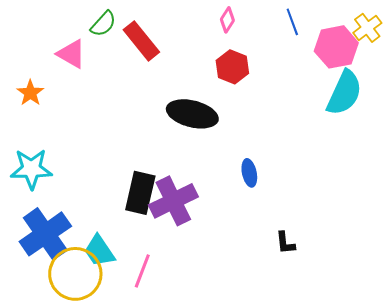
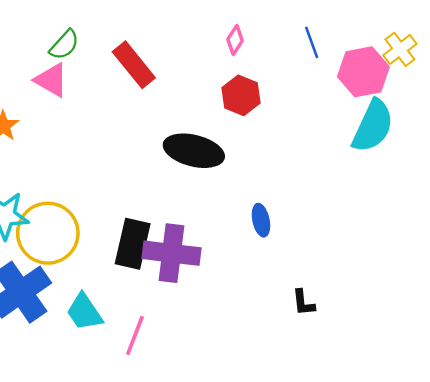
green semicircle: (103, 24) -> (64, 45), moved
purple cross: (173, 201) -> (171, 253), turned 33
yellow circle: (75, 274) -> (48, 233), moved

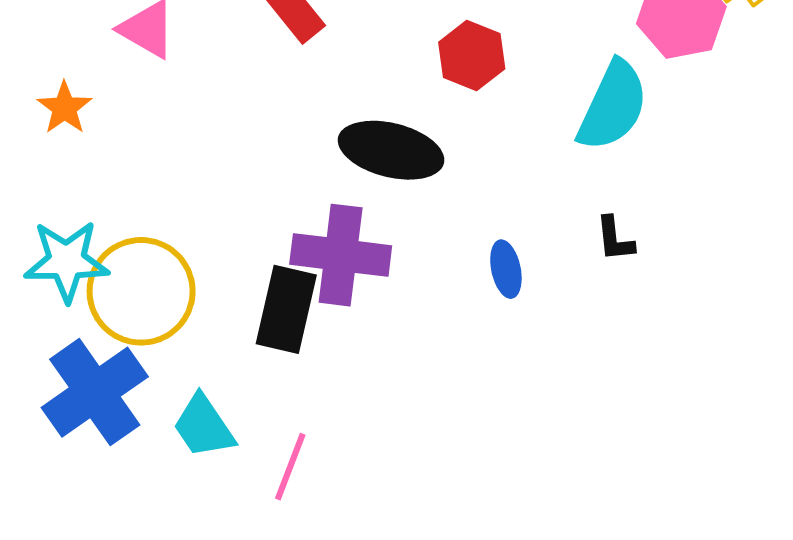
cyan semicircle: (373, 126) -> (613, 106), moved
purple cross: (171, 253) -> (341, 255), moved
black L-shape: (303, 303) -> (615, 239), moved

